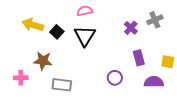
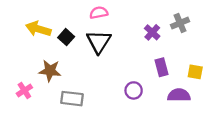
pink cross: (21, 78) -> (24, 90), turned -32

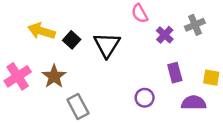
pink semicircle: (99, 13) -> (140, 13), moved, turned -108
brown star: (50, 71) -> (54, 76), turned 30
pink cross: (24, 90) -> (18, 76), moved, size x1.5
gray rectangle: (72, 99) -> (78, 107), turned 55

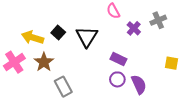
yellow arrow: (41, 31) -> (33, 38), moved
purple rectangle: (175, 73) -> (118, 59), moved, turned -49
purple semicircle: (194, 103) -> (139, 85), moved, turned 66

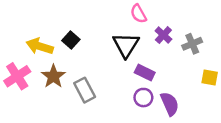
gray cross: (158, 20) -> (192, 44), moved
black triangle: (87, 37) -> (126, 45), moved
gray rectangle: (63, 87) -> (85, 90), moved

